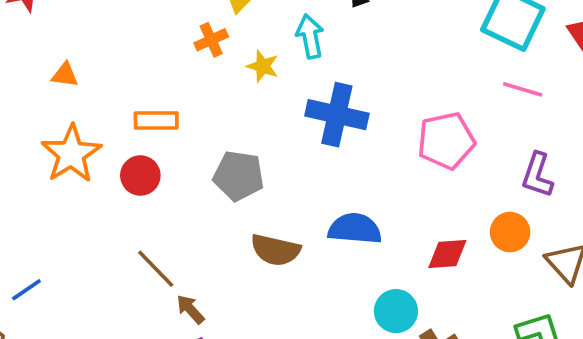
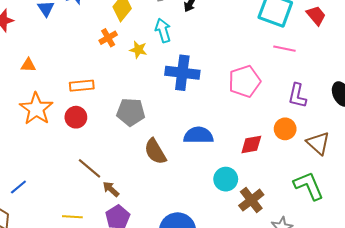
brown semicircle: (275, 250) -> (155, 151), turned 52

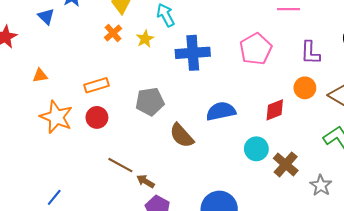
yellow star: (138, 50) -> (145, 39), turned -30

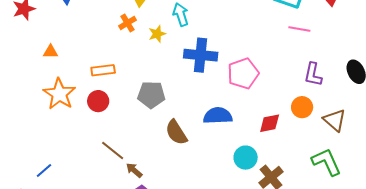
pink pentagon: (256, 49) -> (243, 73), moved

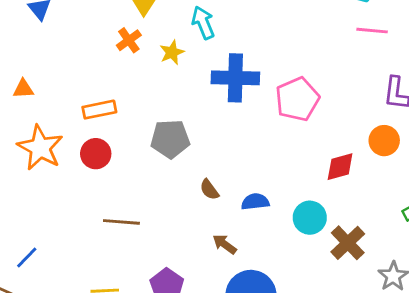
blue semicircle: (218, 116) -> (255, 202), moved, size x0.7
brown semicircle: (176, 132) -> (209, 190), size x0.6
brown line: (113, 151) -> (121, 222), turned -30
brown arrow: (134, 170) -> (225, 244), moved

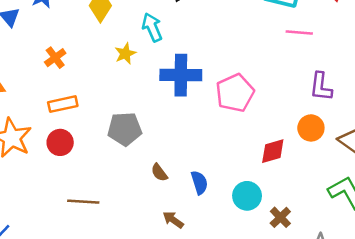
orange cross: (129, 40) -> (55, 58), moved
blue semicircle: (255, 202) -> (199, 183), turned 80
brown cross: (348, 243) -> (280, 217), size x0.7

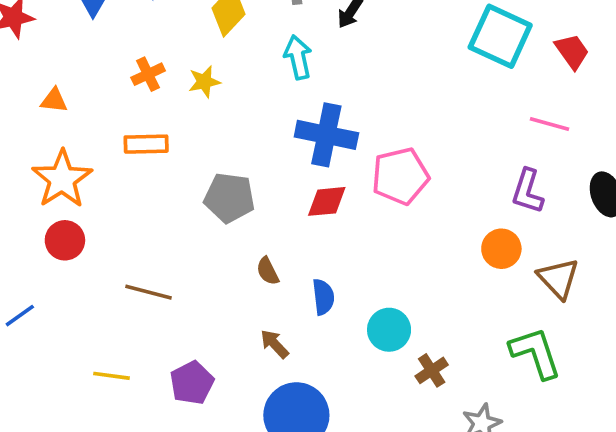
pink line: (299, 32) -> (549, 124), moved
yellow star: (125, 54) -> (204, 82), moved
red circle: (60, 142) -> (65, 240), moved
red diamond: (273, 151) -> (327, 201), moved

